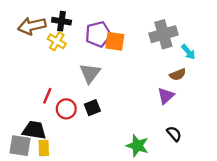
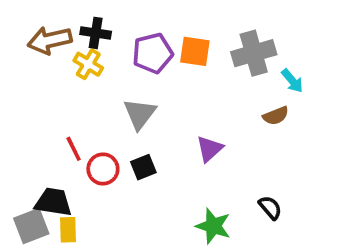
orange square: (115, 41) -> (195, 51), moved
red line: (47, 96) -> (74, 149), turned -49
purple triangle: (166, 96) -> (210, 149), moved
gray square: (20, 146) -> (31, 226), turned -30

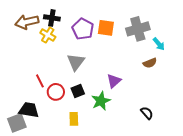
purple pentagon: (153, 53) -> (83, 29), turned -30
green star: (213, 226) -> (101, 101), moved, turned 30
yellow rectangle: (68, 230) -> (74, 119), moved

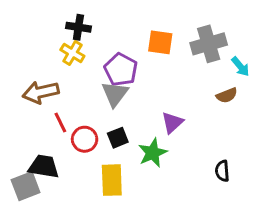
brown arrow: (27, 22) -> (41, 92), moved
purple pentagon: (83, 29) -> (121, 70), moved
black semicircle: (147, 113) -> (222, 171), turned -144
yellow rectangle: (74, 119) -> (112, 180), size x1.5

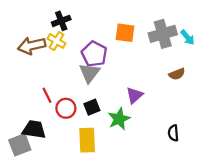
black cross: (78, 27) -> (61, 21), turned -30
cyan arrow: (240, 67) -> (188, 37), moved
brown arrow: (41, 92) -> (32, 46), moved

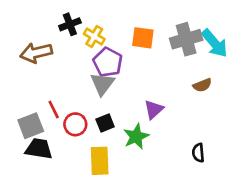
cyan arrow: (188, 37) -> (215, 43), size x1.6
yellow cross: (56, 41) -> (94, 36), moved
gray square: (20, 145) -> (31, 126), moved

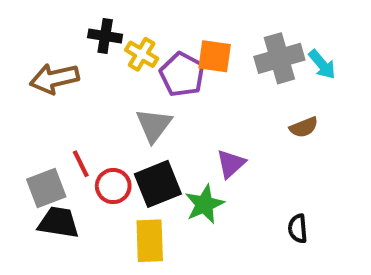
black cross: (70, 24) -> (105, 36), turned 30
cyan arrow: (215, 43) -> (322, 64), size x0.7
purple pentagon: (108, 62) -> (182, 75), moved
black square: (105, 123) -> (158, 184), size x1.6

